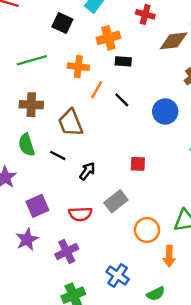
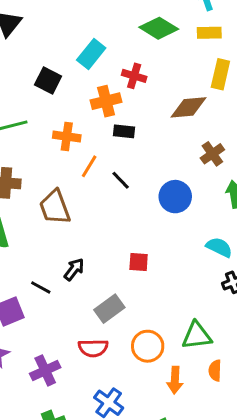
red cross: (145, 14) -> (134, 76), moved
black line: (58, 155) -> (41, 287), moved
red semicircle: (80, 214) -> (93, 348), moved

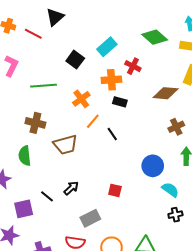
orange cross: (67, 136) -> (81, 99), turned 36
blue circle: (175, 197) -> (153, 166), moved
brown trapezoid: (55, 207) -> (65, 145), turned -95

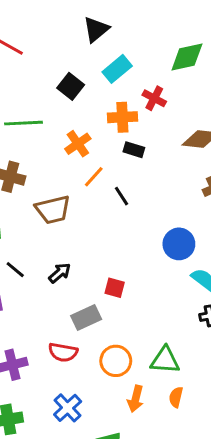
black triangle: (55, 17) -> (96, 29), moved
green diamond: (155, 37) -> (187, 57), turned -55
red square: (115, 190) -> (115, 288), moved
black line: (47, 196) -> (15, 270), moved

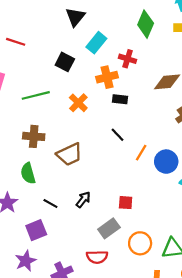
green diamond: (187, 57) -> (146, 24), turned -44
orange line: (94, 177) -> (141, 153), moved
orange circle: (116, 361) -> (140, 243), moved

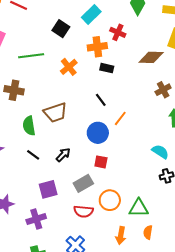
brown cross: (34, 136) -> (14, 90), moved
blue circle: (166, 162) -> (98, 133), moved
green semicircle: (28, 173) -> (29, 126), moved
purple square: (36, 230) -> (48, 189), moved
red semicircle: (97, 257) -> (83, 211), moved

